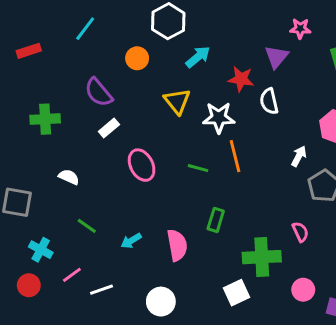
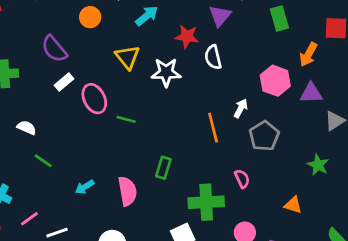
orange line: (235, 156) -> (213, 128), moved
pink ellipse: (142, 165) -> (94, 99), moved
green line: (198, 168) -> (126, 119), moved
green line: (87, 226) -> (43, 161), moved

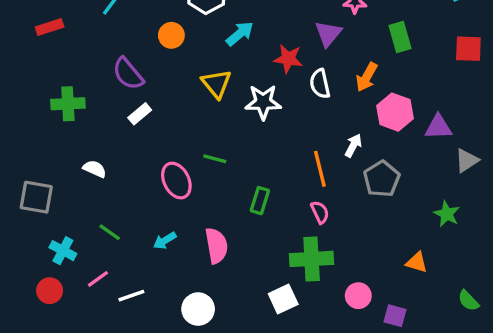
orange arrow: (308, 54) -> (367, 77), moved
pink ellipse: (94, 99) -> (176, 181), moved
green line: (43, 161) -> (110, 232), moved
green rectangle: (163, 168) -> (260, 201), moved
pink semicircle: (242, 179) -> (320, 212), moved

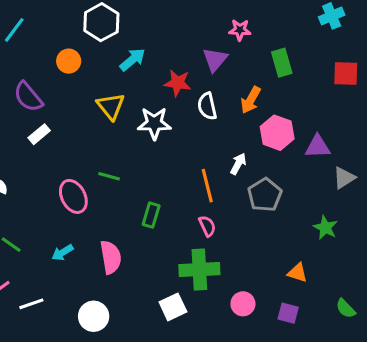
purple square: (395, 316) -> (288, 313), moved

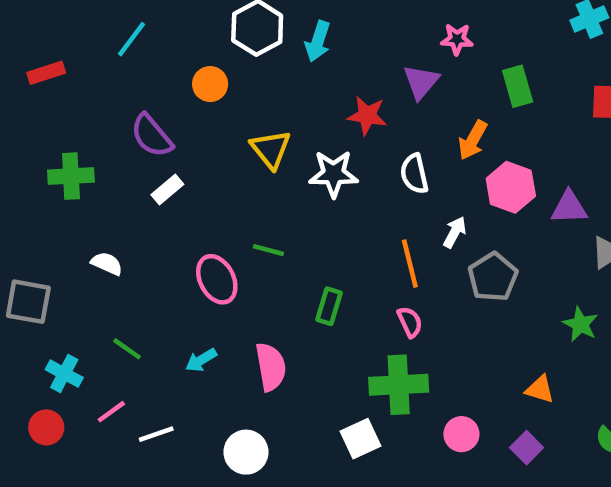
cyan arrow: (132, 60) -> (318, 41), moved, turned 148
white semicircle: (207, 106) -> (414, 174), moved
purple square: (288, 313) -> (527, 448), turned 30

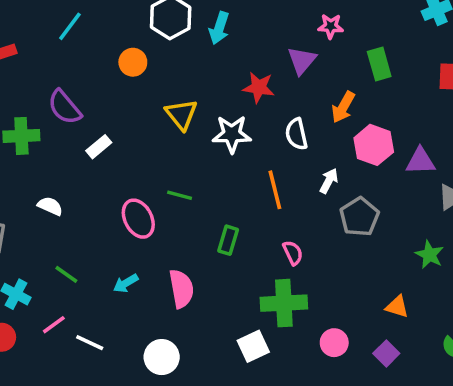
purple semicircle: (152, 136) -> (65, 107), moved
orange line: (410, 264) -> (275, 190), moved
white line: (156, 434) -> (90, 343), turned 44

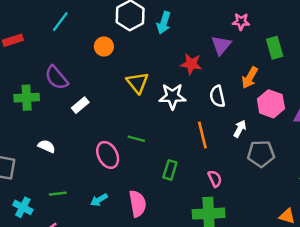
gray pentagon: (359, 217) -> (261, 154), turned 30
green line: (66, 274) -> (58, 194), turned -42

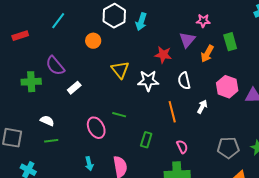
orange arrow: (250, 78) -> (207, 54), moved
gray pentagon: (261, 154) -> (228, 148), moved
green line: (58, 194) -> (51, 141), moved
cyan arrow: (99, 200) -> (89, 164), turned -72

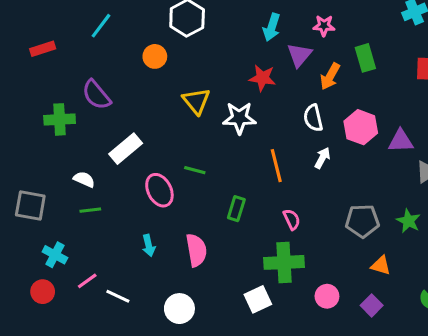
cyan arrow: (141, 22) -> (272, 27), moved
white semicircle: (184, 81) -> (313, 118), moved
white rectangle: (74, 88) -> (126, 149), moved, size x1.5

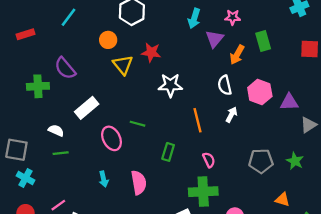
red star: (262, 78) -> (151, 52), moved
yellow triangle: (196, 101) -> (123, 65), moved
cyan cross: (55, 255) -> (25, 178), moved
orange triangle: (381, 265) -> (282, 200), moved

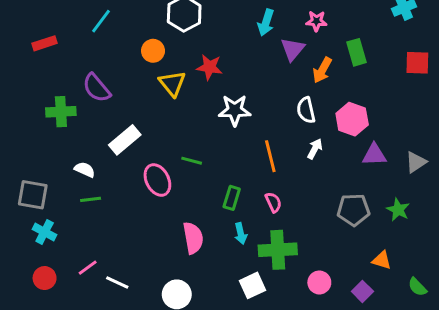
purple triangle: (289, 102) -> (374, 155), moved
pink semicircle: (209, 160) -> (273, 202), moved
cyan arrow: (104, 179) -> (241, 233), moved

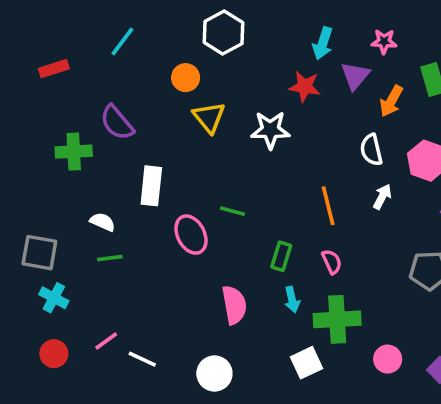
red star: (209, 67) -> (305, 87), moved
white star: (235, 110) -> (270, 130), moved
white rectangle: (125, 140) -> (151, 186), turned -44

